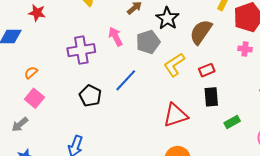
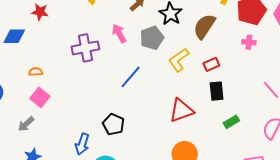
orange semicircle: (31, 73) -> (36, 72), turned 40
black pentagon: (90, 96) -> (113, 124), moved
green rectangle: (232, 122) -> (231, 122), moved

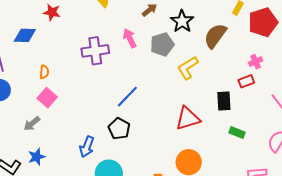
pink cross: (249, 42) -> (256, 62), moved, turned -32
red rectangle: (211, 64) -> (246, 81), moved
orange semicircle: (36, 72) -> (44, 72), turned 96
blue line: (131, 77) -> (127, 97), moved
green rectangle: (231, 122) -> (237, 133), turned 49

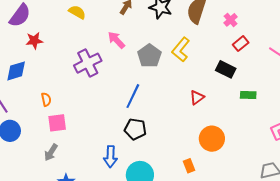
gray pentagon: (162, 44) -> (149, 56), moved
pink cross: (256, 62) -> (231, 20), moved
pink square: (47, 98) -> (57, 123), turned -30
black rectangle: (224, 101) -> (226, 69), turned -42
red triangle: (188, 118) -> (197, 98), size x0.6

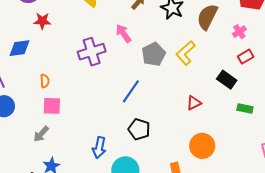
black pentagon: (135, 129) -> (139, 129), moved

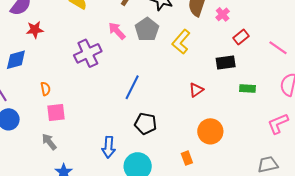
pink cross: (239, 32) -> (223, 14), moved
gray pentagon: (154, 54) -> (147, 29), moved
black rectangle: (227, 80) -> (226, 62), turned -36
gray arrow: (41, 134) -> (49, 142), turned 108

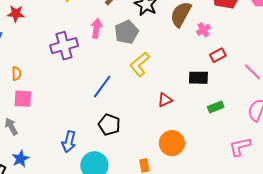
pink arrow: (117, 31) -> (96, 28), turned 42
yellow L-shape: (181, 42) -> (140, 64), moved
green rectangle: (248, 89) -> (216, 107), turned -35

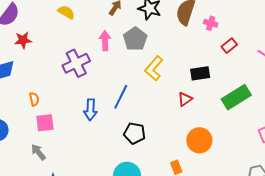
pink cross: (203, 30) -> (211, 23), turned -32
black rectangle: (198, 78) -> (200, 73), moved
green rectangle: (216, 107) -> (236, 97), size x1.8
blue arrow: (69, 142) -> (90, 110), moved

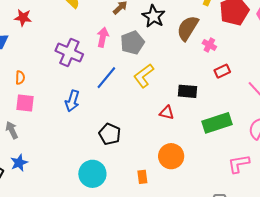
purple cross: (76, 63) -> (69, 53), turned 36
blue line: (121, 97) -> (106, 78), moved
red triangle: (185, 99) -> (167, 113), turned 35

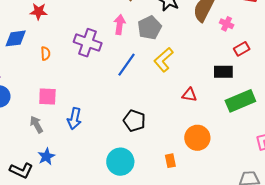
orange semicircle: (20, 78) -> (46, 53), moved
black rectangle: (188, 91) -> (223, 72), moved
blue arrow: (72, 101) -> (74, 119), moved

